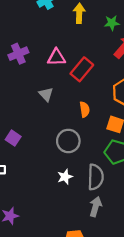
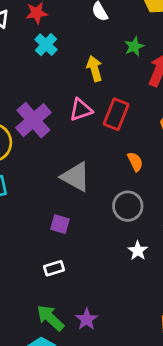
yellow arrow: (79, 13) -> (94, 69), moved
purple cross: (18, 54) -> (33, 120), size x1.4
gray triangle: (46, 94) -> (76, 177), moved, size x1.6

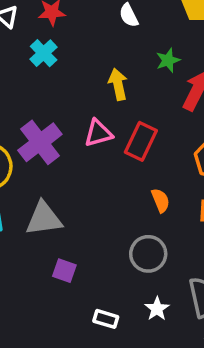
cyan cross: (46, 45) -> (44, 53), moved
gray triangle: (76, 177) -> (44, 219), moved, turned -40
white rectangle: (54, 268) -> (106, 319), moved, turned 30

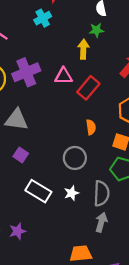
green star: (168, 60) -> (96, 30), moved
white rectangle: (106, 319) -> (38, 191), size x1.6

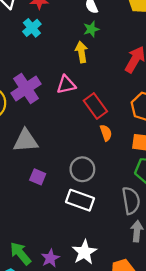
red rectangle: (88, 88) -> (95, 106), moved, turned -65
gray circle: (75, 158) -> (82, 169), moved
white rectangle: (38, 191) -> (80, 200), moved
white star: (71, 193) -> (84, 252), moved, size x1.5

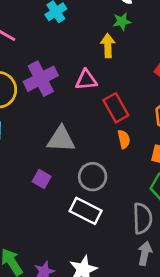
gray triangle: (26, 141) -> (61, 139), moved

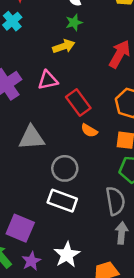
yellow arrow: (108, 46) -> (64, 46), turned 80
orange semicircle: (124, 139) -> (89, 130), turned 140
purple square: (42, 179) -> (20, 228), moved, size x1.6

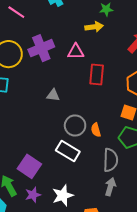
red rectangle: (78, 103) -> (97, 75), turned 30
orange semicircle: (89, 130) -> (96, 130), moved, turned 32
gray triangle: (32, 138) -> (53, 95), size x0.6

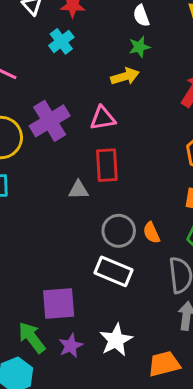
red rectangle: (97, 75) -> (107, 165), moved
purple square: (29, 166) -> (59, 304), turned -30

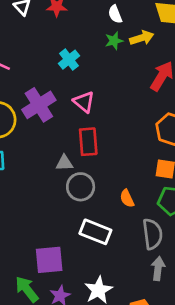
cyan cross: (61, 41) -> (69, 60), moved
yellow arrow: (125, 76) -> (142, 38), moved
pink triangle: (103, 118) -> (84, 102), turned 50
gray circle: (119, 231) -> (81, 187), moved

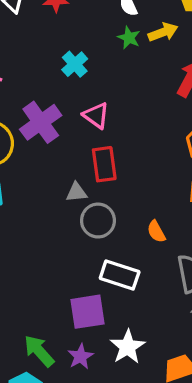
green star: (114, 41) -> (129, 38), turned -30
purple square: (49, 260) -> (87, 312), moved

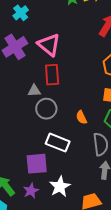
cyan cross: (75, 64) -> (21, 13), moved
pink triangle: (96, 115) -> (49, 45), size x1.4

